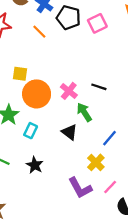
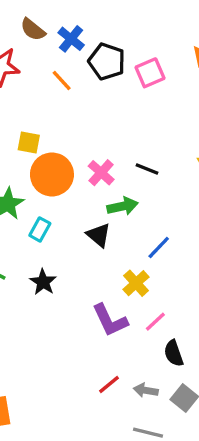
green arrow: (84, 112) -> (123, 206), turned 108

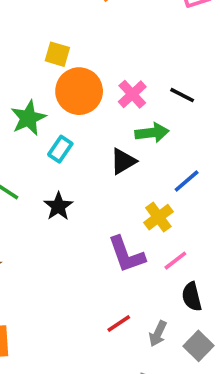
black triangle: (99, 235) -> (123, 161), turned 44
gray arrow: (146, 390) -> (158, 334), turned -80

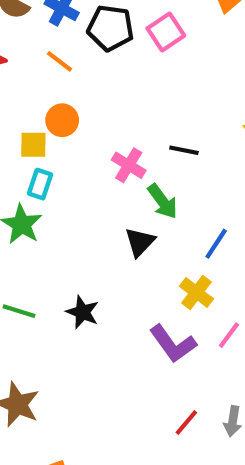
orange circle: (79, 91) -> (62, 120), moved, size x0.6
green arrow: (152, 133) -> (163, 201), turned 76
cyan rectangle: (60, 149) -> (40, 184), moved

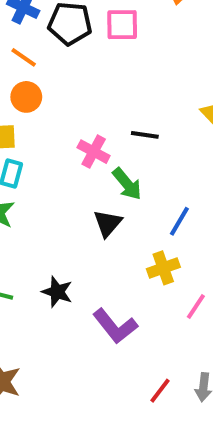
pink square: (166, 32) -> (122, 25), turned 36
orange circle: (62, 120) -> (26, 97), moved
yellow cross: (196, 292) -> (163, 268), turned 36
purple L-shape: (173, 344) -> (115, 326), moved

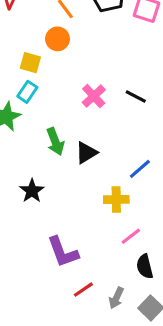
green arrow: (127, 184) -> (55, 142), moved
purple L-shape: (115, 326) -> (63, 252), moved

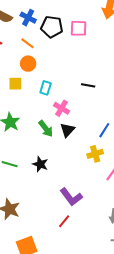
cyan rectangle: (27, 92) -> (46, 88), moved
pink cross: (94, 96) -> (62, 108), moved
red line: (83, 290) -> (64, 221), moved

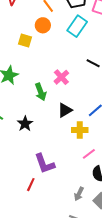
cyan rectangle: (46, 88) -> (77, 26), moved, size x1.5
black triangle: (67, 130) -> (65, 110), moved
red line: (64, 221) -> (31, 185), turned -32

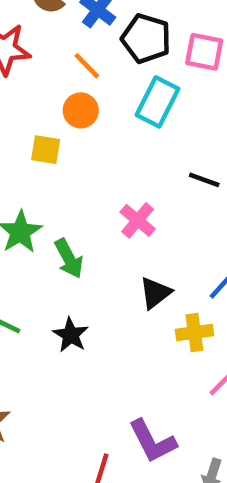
green arrow: (41, 92) -> (69, 258), moved
purple L-shape: (45, 164) -> (152, 441), moved

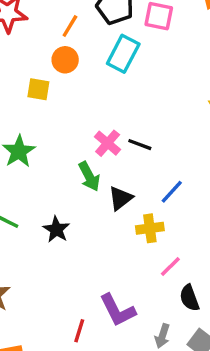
orange line: (87, 66) -> (70, 26), turned 75
black line: (204, 180) -> (140, 145), moved
green arrow: (69, 258) -> (89, 176), moved

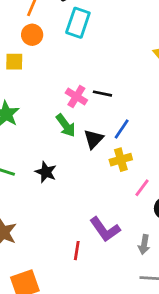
blue line: (172, 192) -> (122, 129), moved

